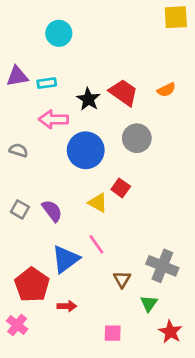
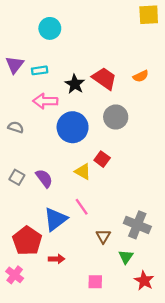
purple triangle: (17, 76) -> (15, 65), turned -42

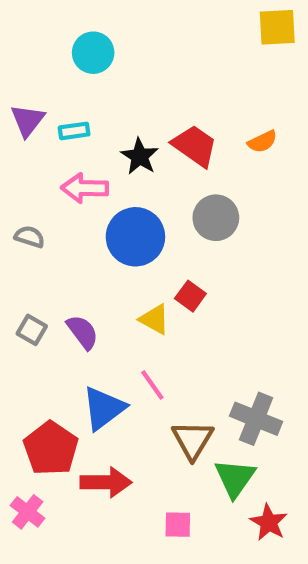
brown triangle: (103, 236) -> (193, 440), size x1.5
green triangle: (126, 257) -> (235, 478), size x1.5
red arrow: (57, 259) -> (106, 482), size x1.6

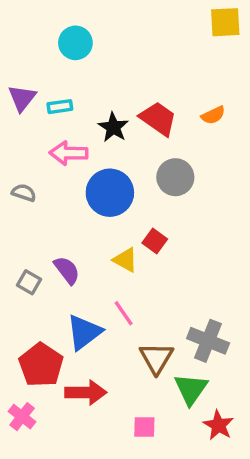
gray square: (32, 330) -> (29, 282), moved

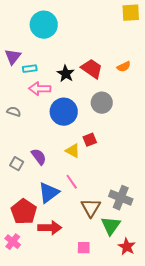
cyan circle: (75, 43) -> (44, 25), size x1.4
cyan rectangle: (60, 107) -> (30, 69), moved
red square: (155, 241) -> (90, 140), turned 32

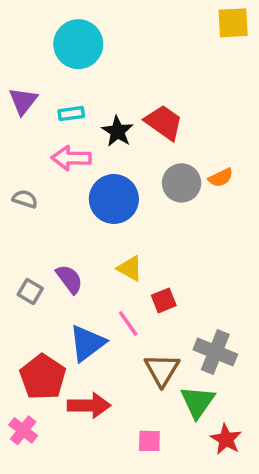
orange semicircle: (124, 67) -> (221, 178), moved
cyan rectangle: (30, 69) -> (71, 114), moved
red square: (90, 140) -> (164, 300), moved

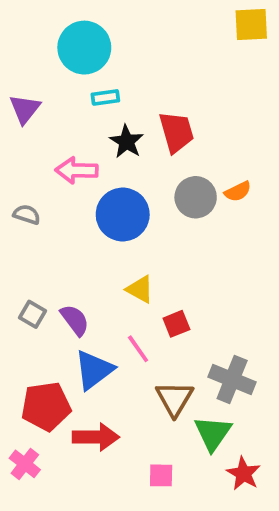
cyan rectangle: (71, 114) -> (105, 97), moved
red trapezoid: (164, 122) -> (176, 132), turned 39
purple semicircle: (69, 279) -> (75, 320), moved
red pentagon: (43, 377) -> (46, 406), turned 30

